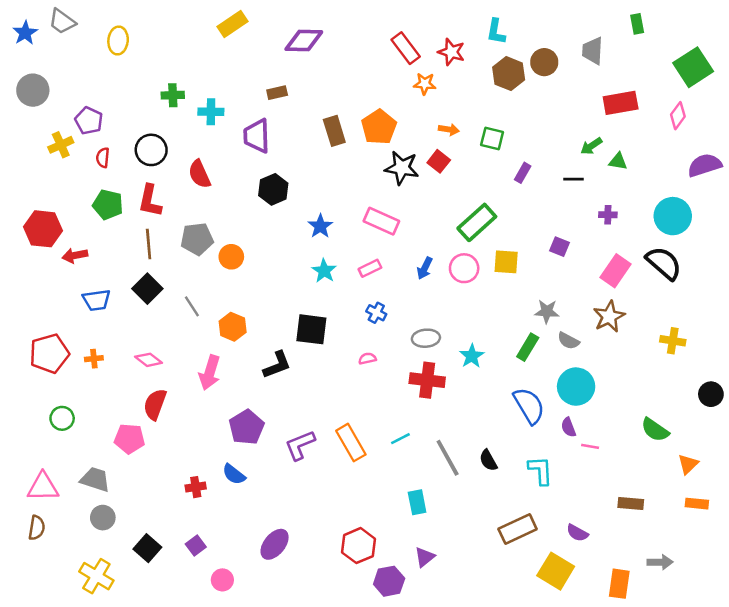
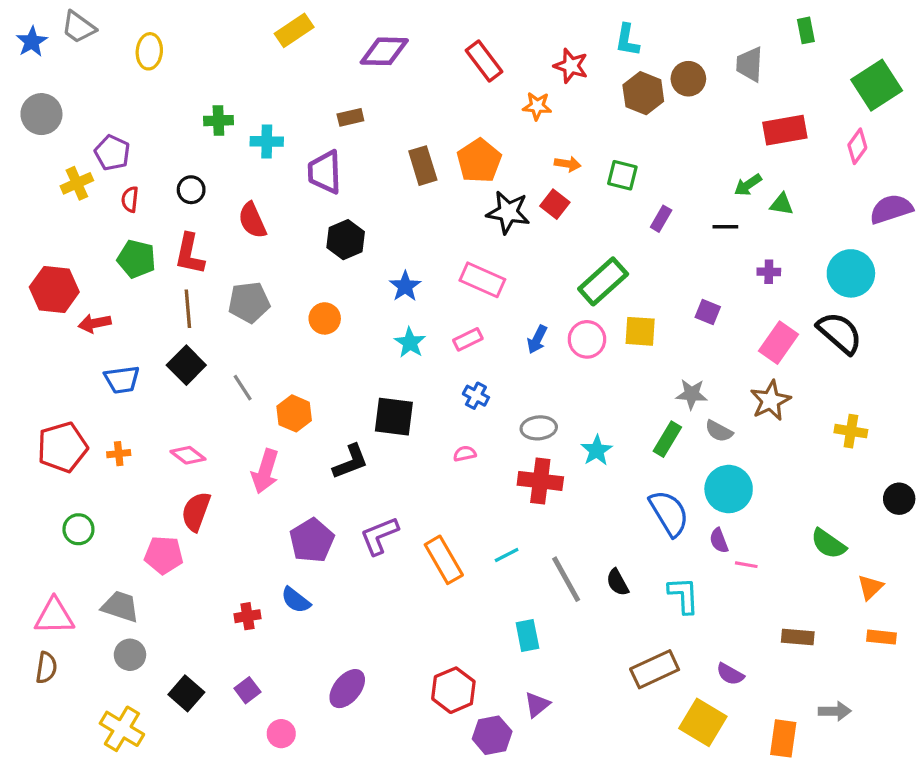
red rectangle: (406, 48) -> (484, 61), moved
black circle: (151, 150) -> (191, 190), size x0.7
orange circle: (231, 257) -> (325, 318), moved
purple L-shape: (300, 445) -> (379, 536), moved

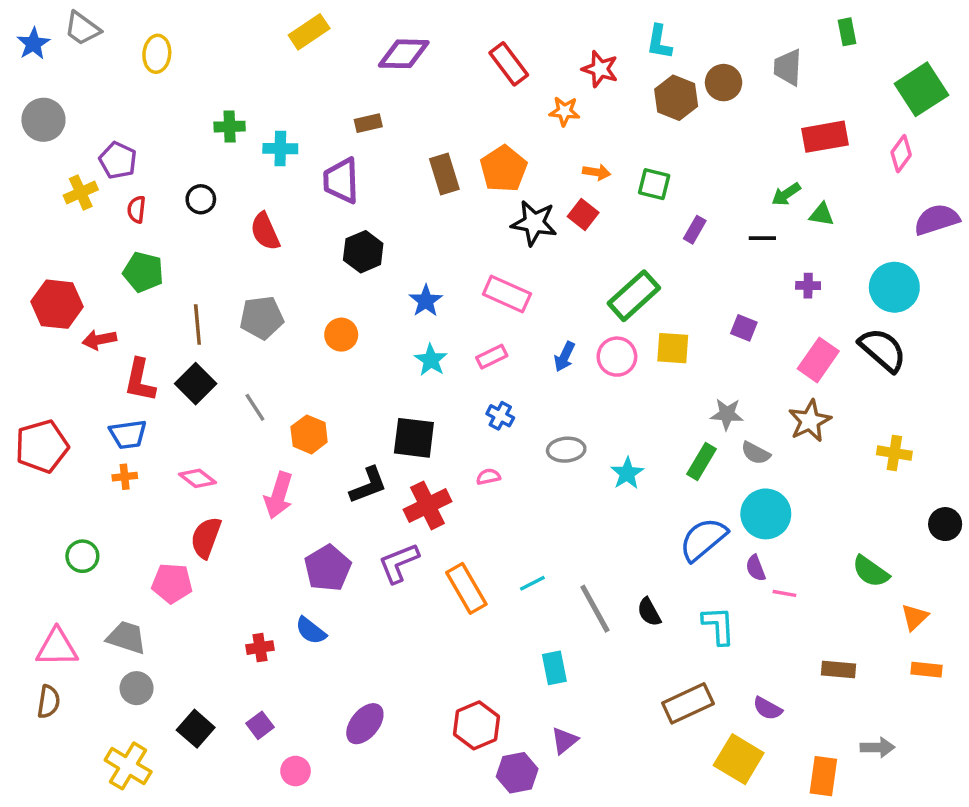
red L-shape: (190, 254) -> (140, 380), moved
blue trapezoid: (122, 380) -> (128, 434), moved
red pentagon: (62, 447) -> (42, 446), moved
red cross: (540, 481) -> (427, 505), moved, turned -33
blue semicircle: (669, 513) -> (703, 539), turned -99

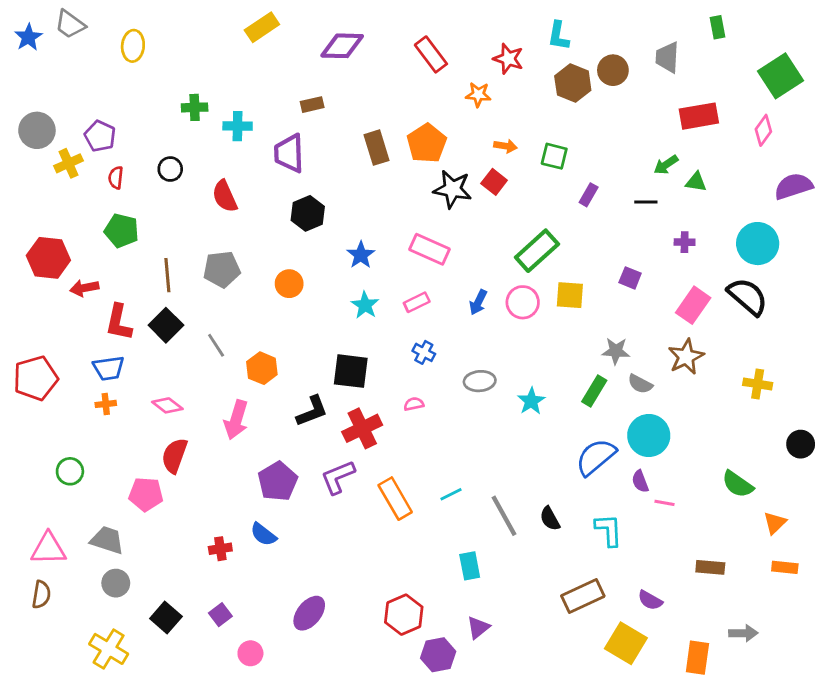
gray circle: (43, 120) -> (37, 130), moved

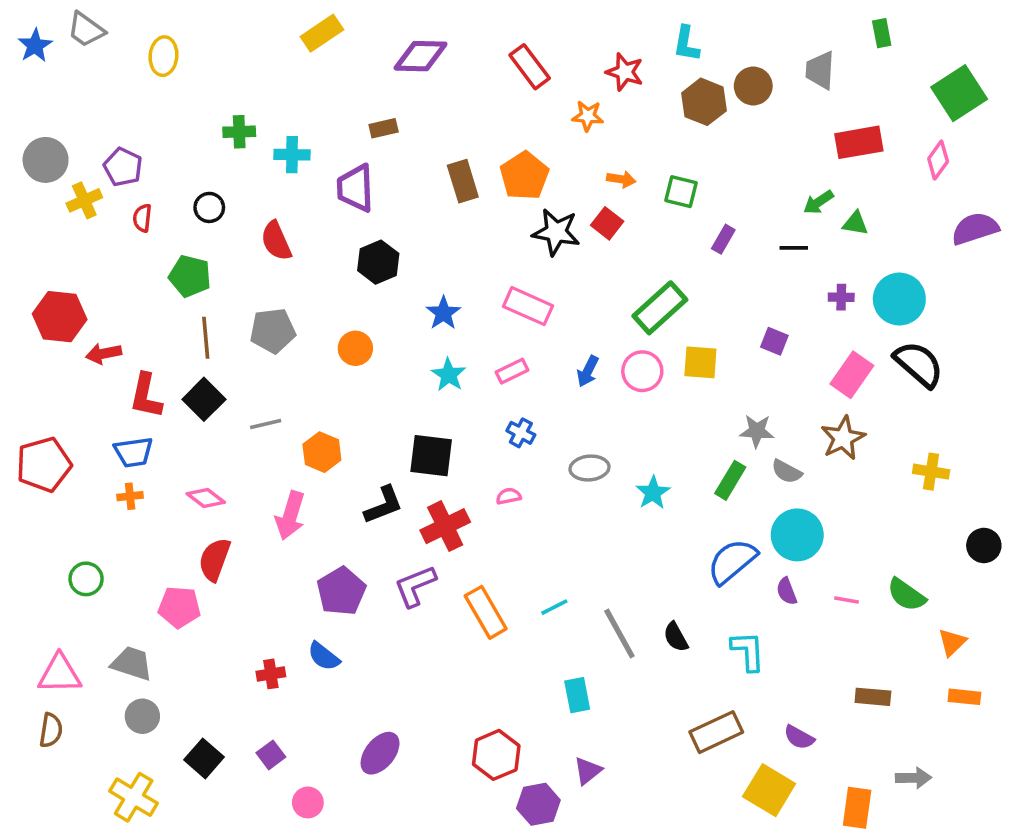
green pentagon: (122, 231) -> (190, 276), moved
cyan circle: (758, 244) -> (899, 299), moved
gray line: (216, 345) -> (266, 424), turned -70
pink line: (665, 503) -> (847, 600), moved

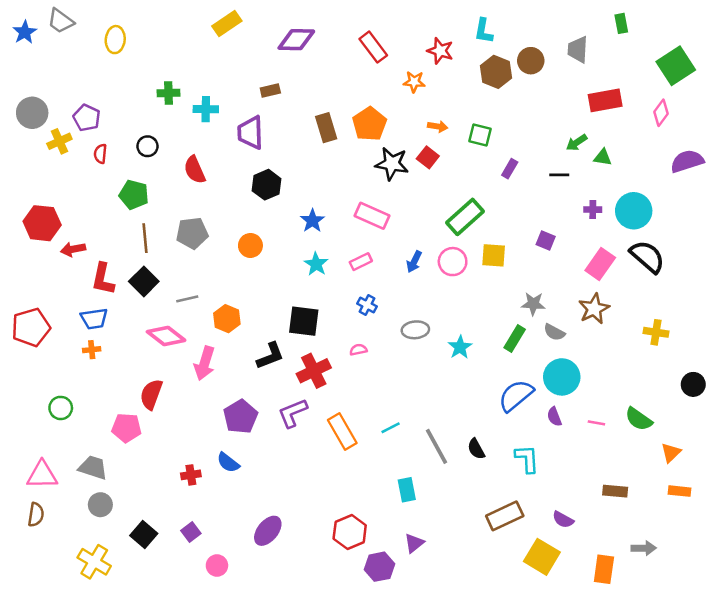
pink diamond: (206, 498) -> (166, 336), moved, size x1.4

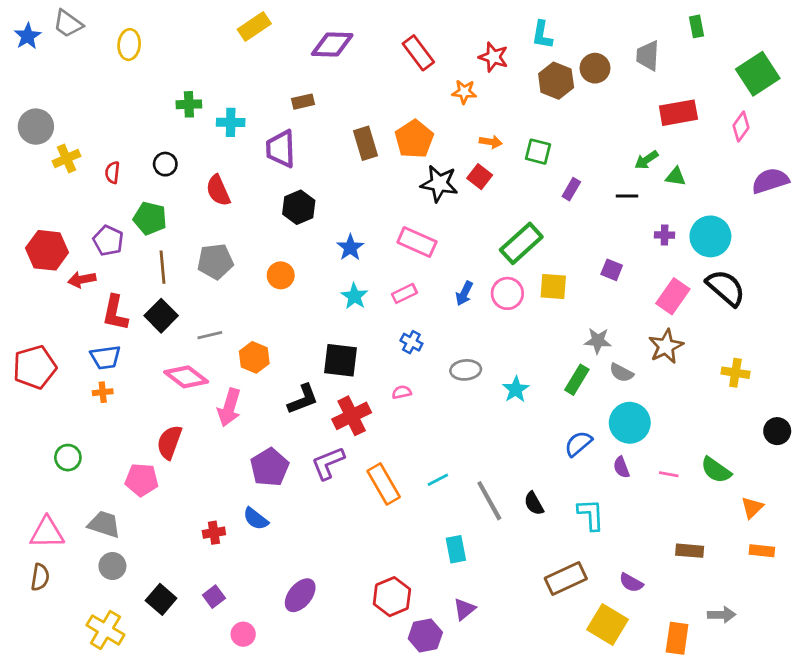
purple pentagon: (87, 118) -> (108, 241), moved
blue semicircle: (516, 396) -> (578, 444), size x0.7

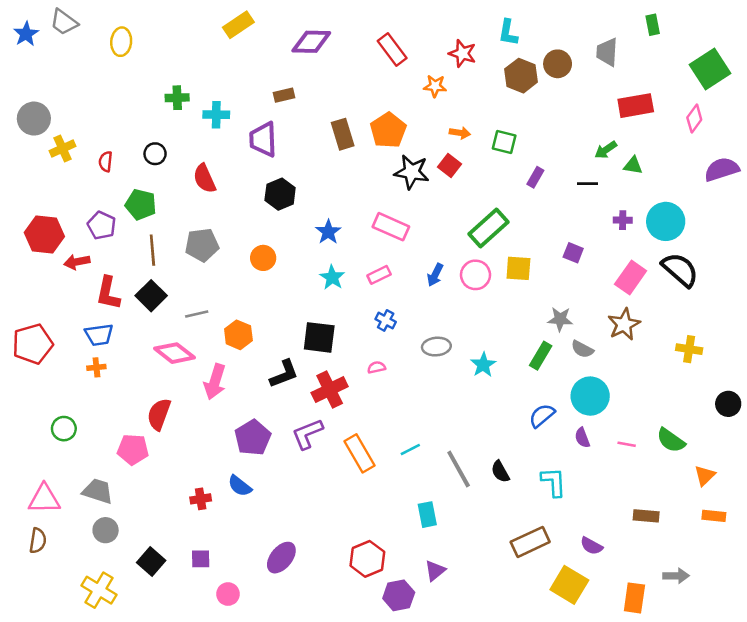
purple square: (214, 597) -> (201, 559), turned 36

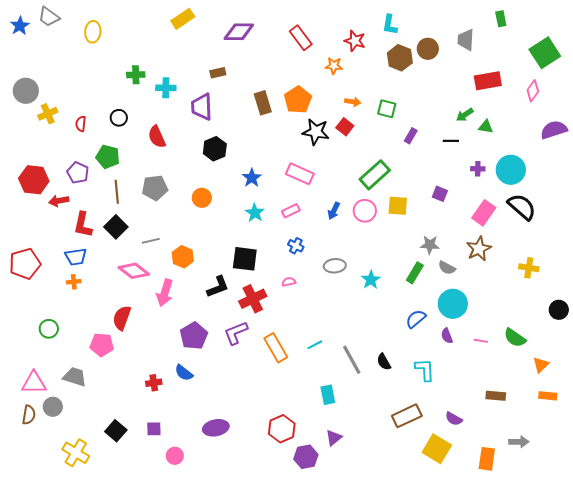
gray circle: (106, 530) -> (53, 407), moved
purple ellipse: (281, 558) -> (216, 428), turned 40

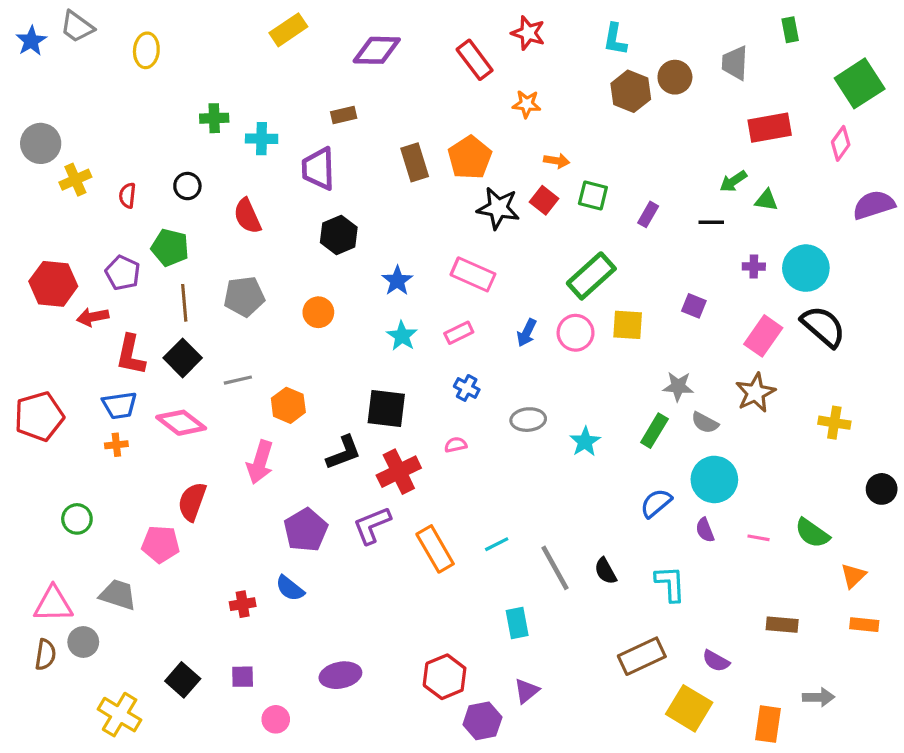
red star: (355, 41) -> (528, 33), moved
green square: (387, 109) -> (593, 195), moved
pink diamond: (134, 271) -> (181, 423), moved

